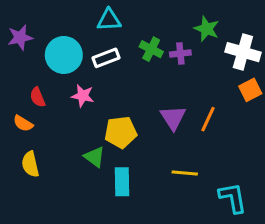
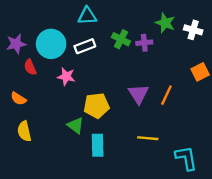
purple star: (20, 37) -> (16, 44), moved
white cross: (243, 52) -> (193, 30), moved, size x0.7
red semicircle: (38, 97) -> (30, 67), moved

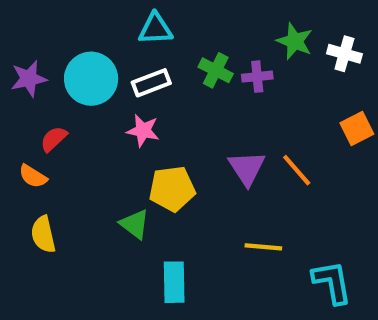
red semicircle: (30, 67) -> (54, 139), moved, turned 70
pink star: (66, 76) -> (143, 131), moved
orange line: (166, 95) -> (297, 170), turned -66
cyan rectangle: (98, 145) -> (174, 282), moved

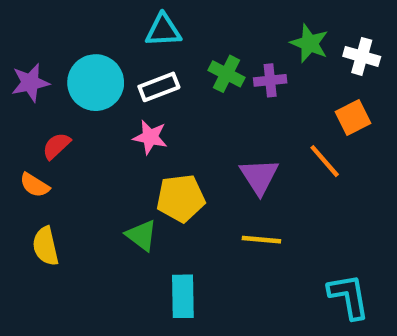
orange square: (357, 129) -> (353, 117), moved
orange line: (297, 170) -> (325, 161), moved
yellow line: (263, 247) -> (261, 240), moved

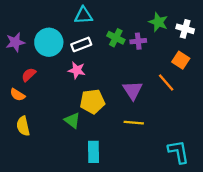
orange square: (353, 117) -> (181, 60), turned -30

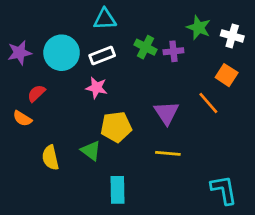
yellow semicircle: (23, 126) -> (50, 158), moved

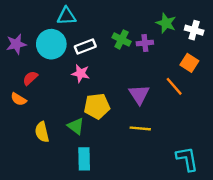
cyan triangle: (105, 19) -> (67, 16), moved
cyan rectangle: (117, 190) -> (84, 159), moved

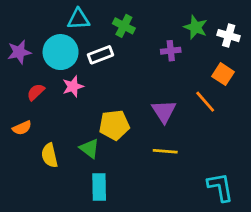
green cross: (122, 39) -> (124, 26), moved
pink star: (81, 73) -> (73, 86), moved, turned -30
orange semicircle: (19, 99) -> (22, 128), moved, turned -56

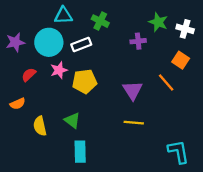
yellow pentagon: (114, 125) -> (85, 81), moved

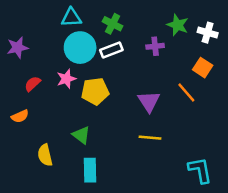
cyan circle: (49, 42) -> (80, 48), moved
white rectangle: (81, 45) -> (111, 50), moved
yellow semicircle: (40, 126) -> (45, 155), moved

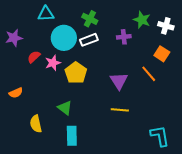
cyan triangle: (71, 18) -> (46, 14), moved
red semicircle: (33, 84) -> (34, 57), moved
yellow pentagon: (95, 91) -> (76, 73), turned -30

